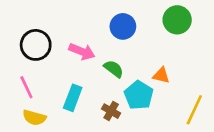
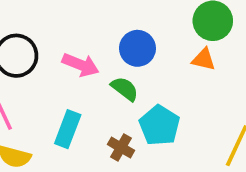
blue circle: (123, 26) -> (137, 48), moved
orange triangle: (161, 75) -> (204, 59), moved

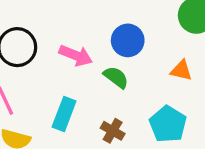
orange triangle: (204, 59) -> (181, 71), moved
cyan pentagon: (160, 125) -> (168, 124), moved

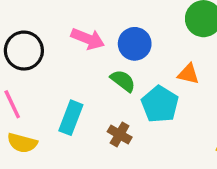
pink arrow: (76, 55) -> (88, 39), moved
cyan pentagon: (168, 124) -> (160, 104), moved

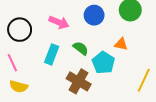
blue circle: (135, 44) -> (94, 15), moved
cyan rectangle: (71, 118) -> (52, 54), moved
brown cross: (120, 134) -> (79, 81), size x1.6

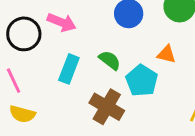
pink arrow: (59, 22) -> (62, 22), moved

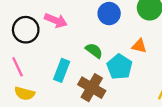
cyan rectangle: (69, 69) -> (62, 70), moved

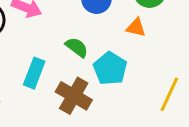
orange triangle: (139, 46) -> (136, 28), moved

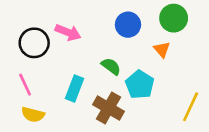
orange triangle: (136, 28) -> (162, 49), turned 36

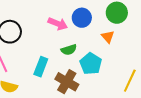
pink arrow: (68, 32) -> (58, 24), moved
green semicircle: (111, 66) -> (69, 50), turned 126

